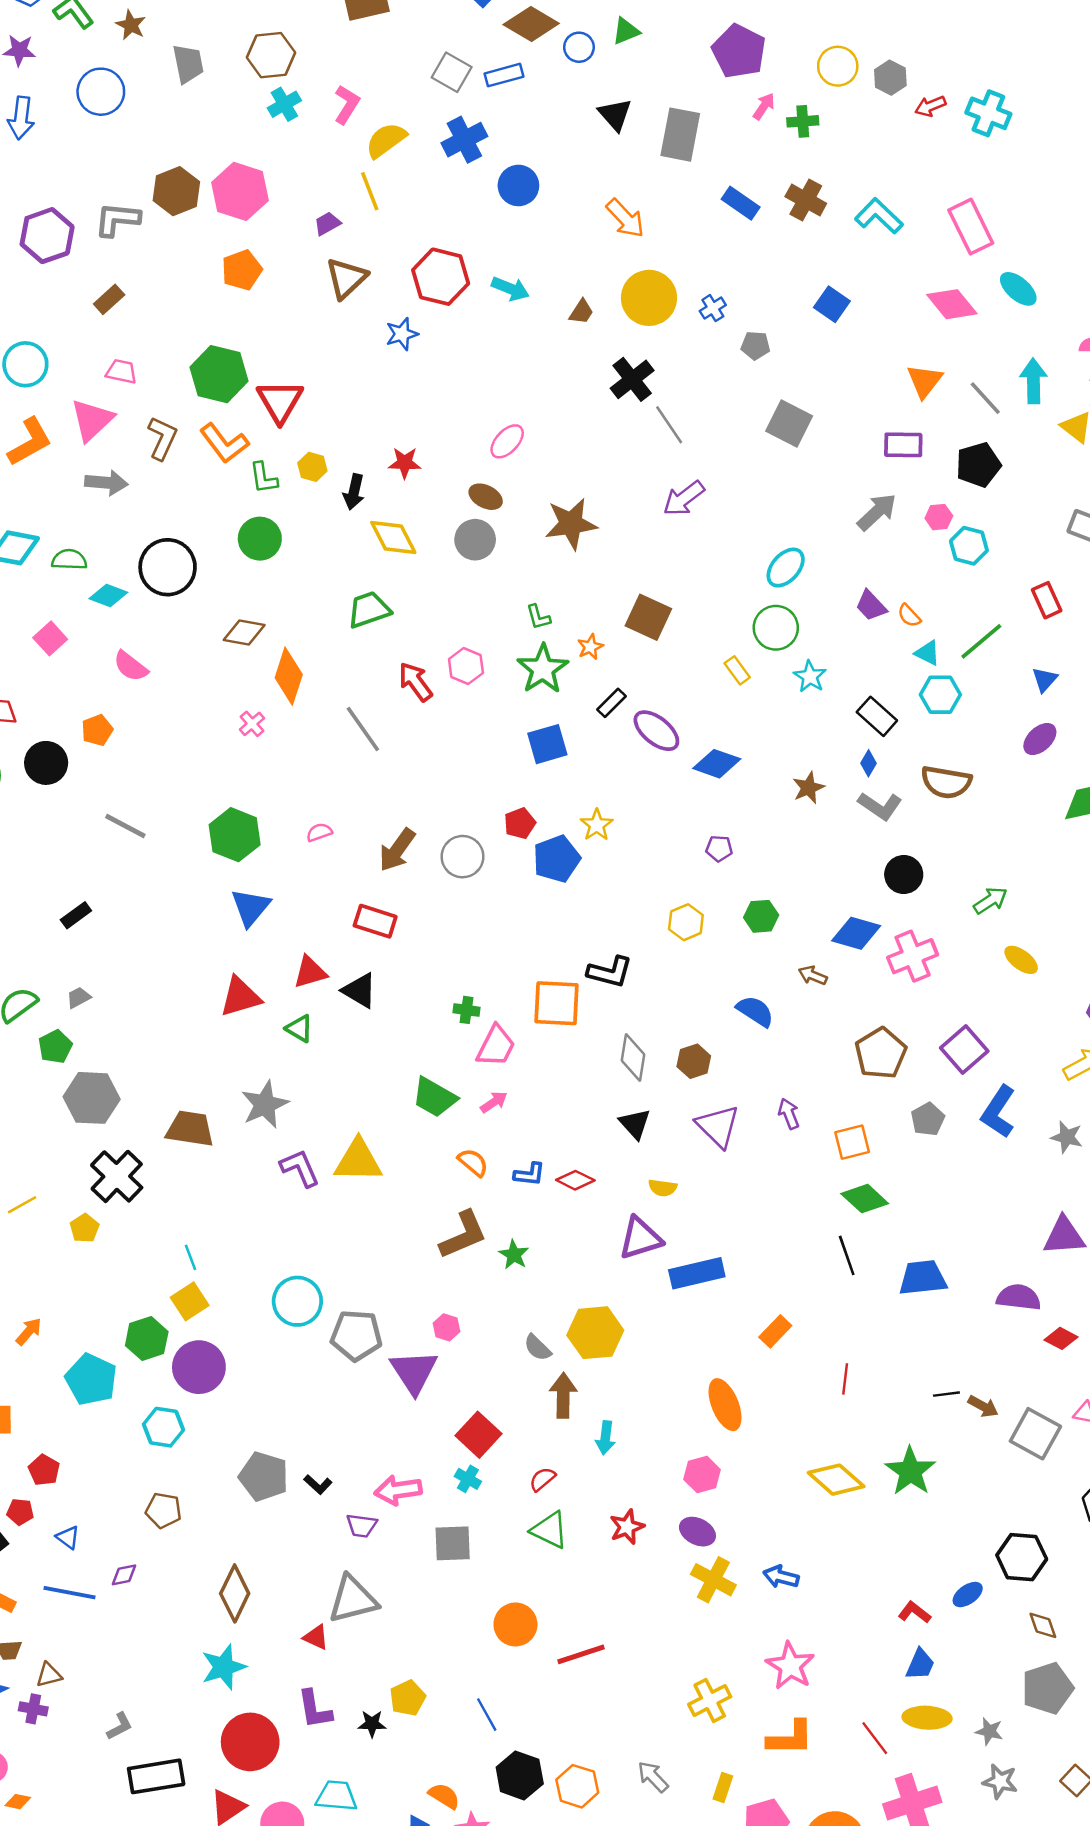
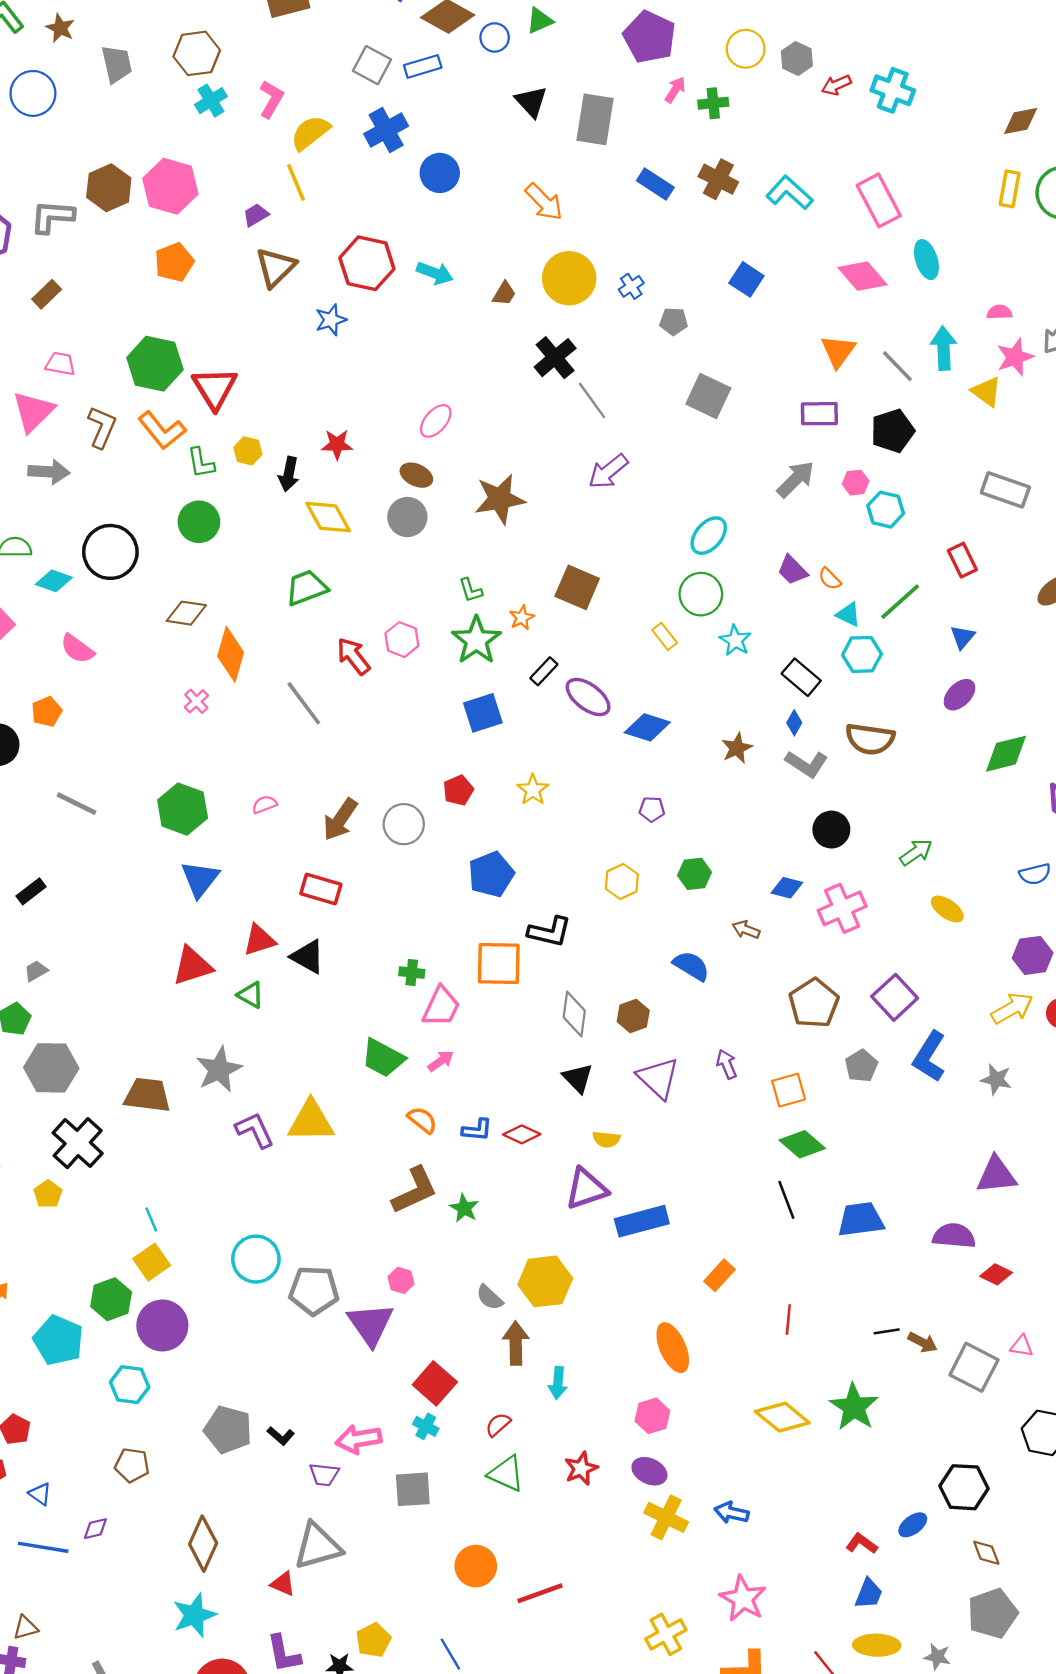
cyan ellipse: (1018, 289) -> (926, 260), turned 33
blue pentagon: (557, 859) -> (491, 874), moved
blue diamond: (856, 933) -> (787, 888), size x0.7

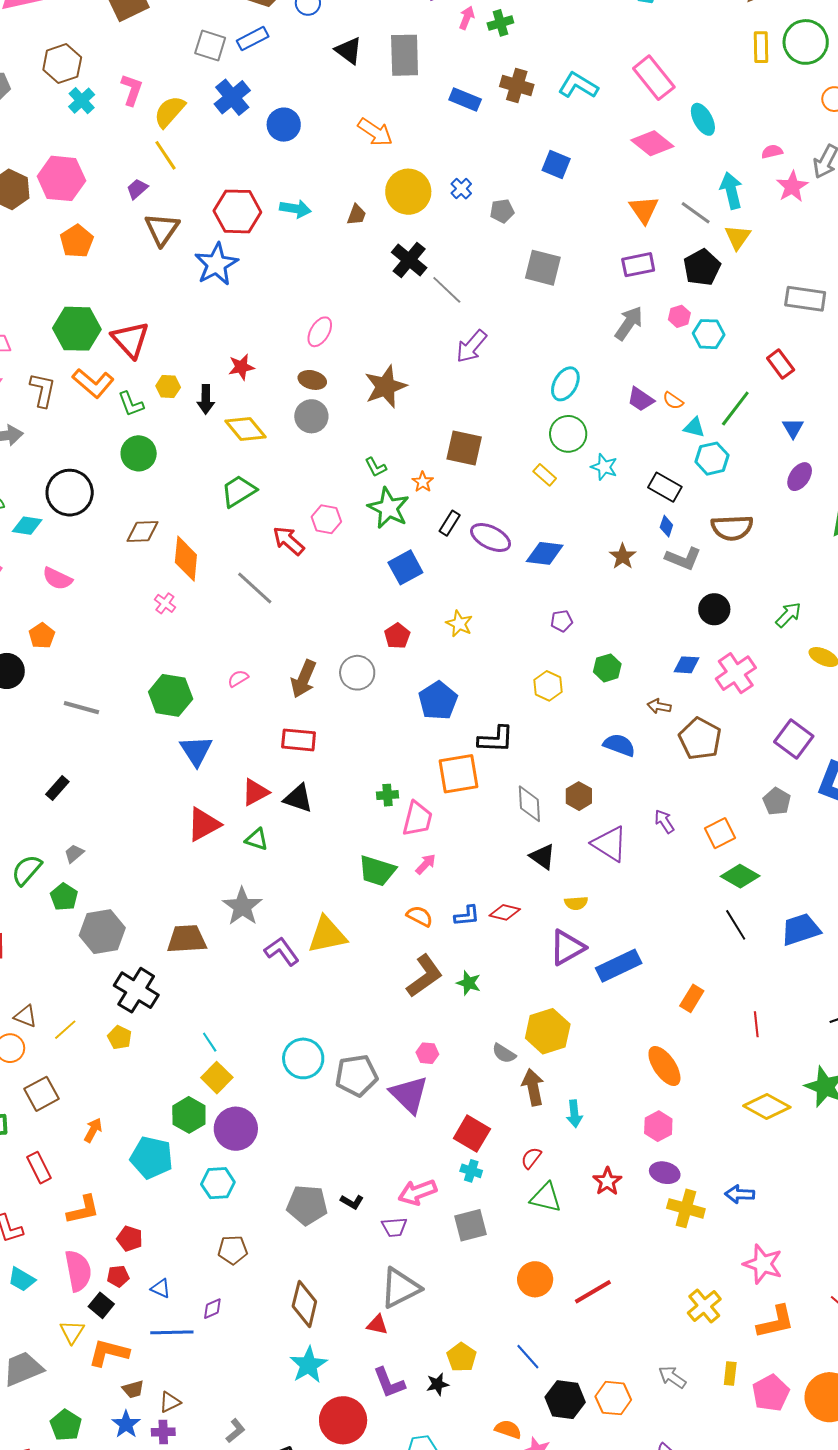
blue star: (331, 320) -> (216, 264), size x1.6
yellow triangle: (986, 392) -> (738, 237), moved, turned 40
brown pentagon: (814, 1003) -> (700, 739), moved

